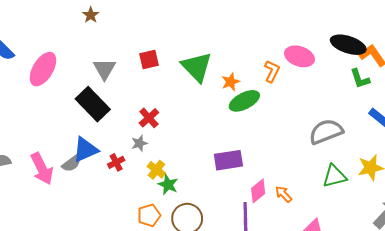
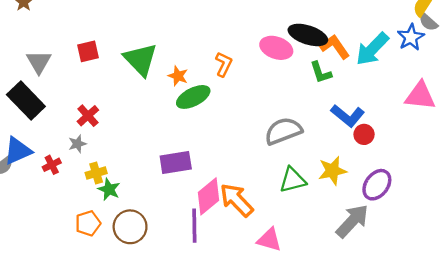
pink ellipse: (299, 56) -> (276, 48), moved
orange star: (231, 82) -> (178, 76), turned -30
yellow cross: (156, 170) -> (96, 173), turned 36
pink diamond: (258, 191) -> (208, 196), size x1.4
orange arrow: (284, 194) -> (237, 200), size x1.8

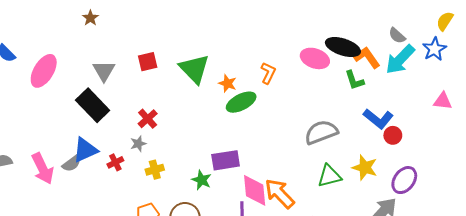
gray semicircle: (428, 22) -> (397, 36), moved
pink triangle: (420, 96) -> (443, 101), size x0.7
yellow star: (332, 171) -> (365, 168), turned 30
green star: (109, 189) -> (202, 180), moved
pink diamond: (208, 196) -> (255, 190), turned -56

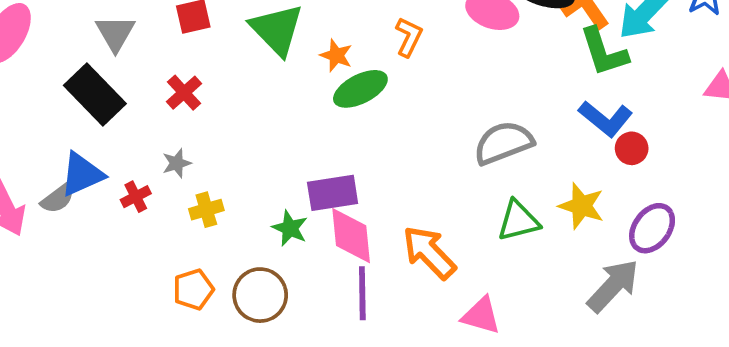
green L-shape: (354, 80) -> (604, 52), moved, size x1.4
red cross: (148, 119) -> (184, 93), moved
pink diamond: (255, 190) -> (351, 236), moved

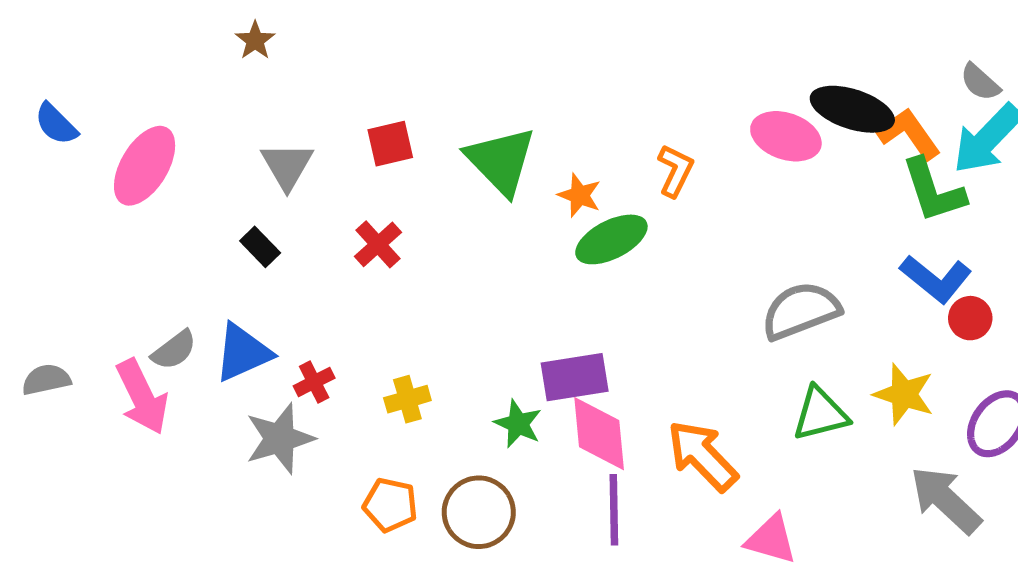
black rectangle: (95, 94) -> (260, 247), size x0.5
gray star: (177, 163) -> (280, 439), moved, size x1.8
gray semicircle: (58, 198) -> (174, 350), moved
gray arrow: (613, 286) -> (946, 500), turned -90
orange pentagon: (193, 289) -> (390, 505), turned 30

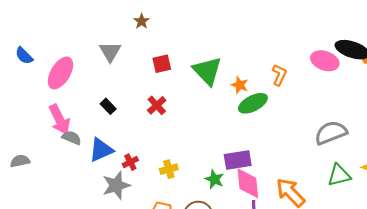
brown star: (255, 40) -> (142, 21), moved
gray triangle: (287, 166) -> (110, 52), moved
gray semicircle: (174, 350) -> (72, 138), moved, turned -120
pink arrow: (142, 397) -> (59, 119), moved

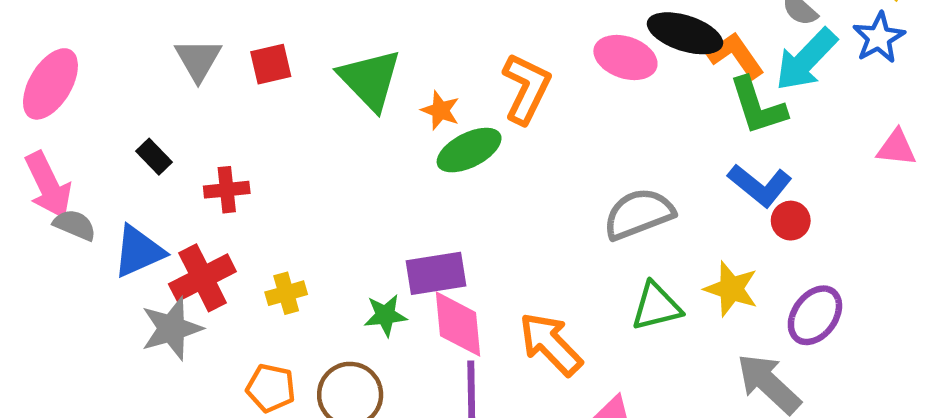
gray triangle: (110, 52) -> (198, 60), moved
orange L-shape: (279, 75) -> (526, 88), size x1.5
red cross: (157, 105) -> (227, 190), moved, turned 36
red cross: (130, 162) -> (202, 278), size x1.8
green star: (214, 179) -> (385, 315), turned -30

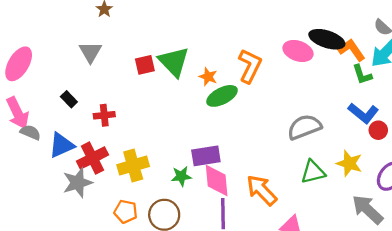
red square: (271, 64) -> (145, 65), moved
green L-shape: (758, 106) -> (362, 75), size x0.7
yellow cross: (286, 293) -> (133, 166), size x1.6

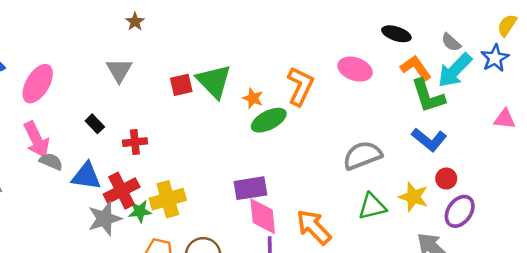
black ellipse: (327, 39) -> (396, 34), moved, size x0.7
green L-shape: (362, 75) -> (428, 96), size x1.5
red circle: (378, 130) -> (446, 178), moved
blue triangle: (61, 145) -> (86, 176), turned 32
green star: (181, 176) -> (140, 211), moved

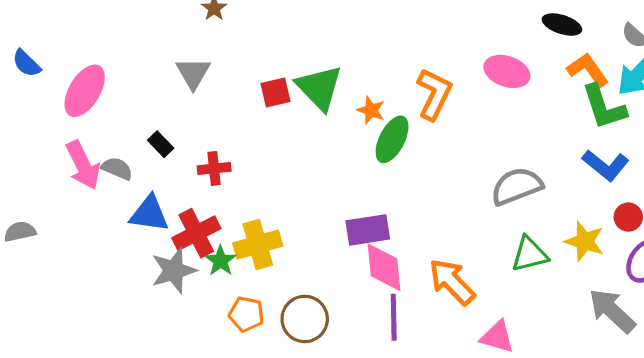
green ellipse: (269, 120) -> (392, 139), turned -36
gray semicircle: (51, 161) -> (117, 168), moved
green star: (140, 211) -> (221, 261), turned -30

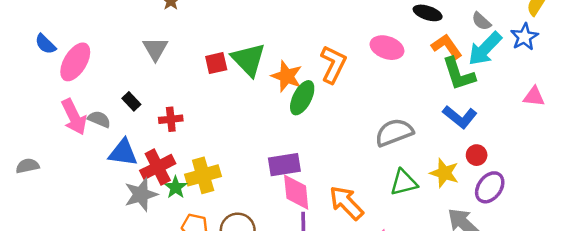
blue semicircle: (26, 63) -> (45, 44), moved
orange star: (371, 110) -> (287, 76), size x1.5

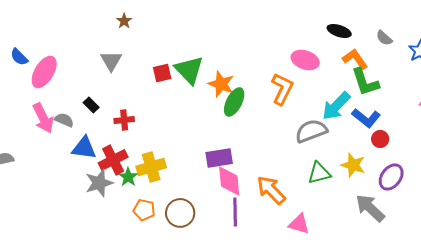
cyan arrow: (485, 49) -> (336, 106), moved
orange L-shape: (333, 64) -> (282, 89), moved
red circle: (477, 155) -> (380, 139), moved

